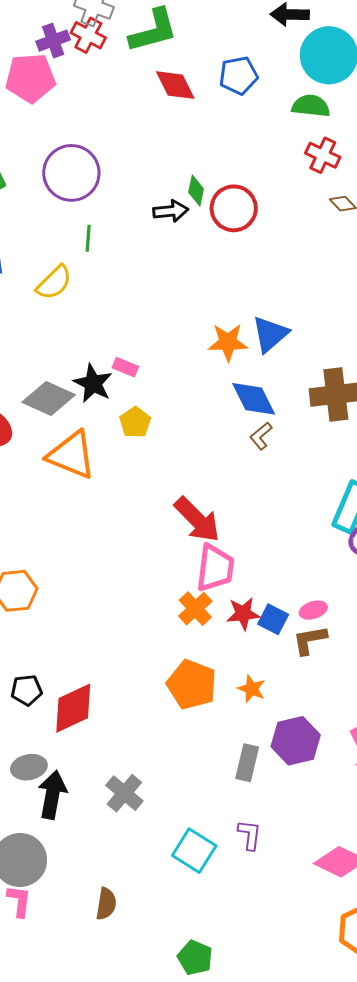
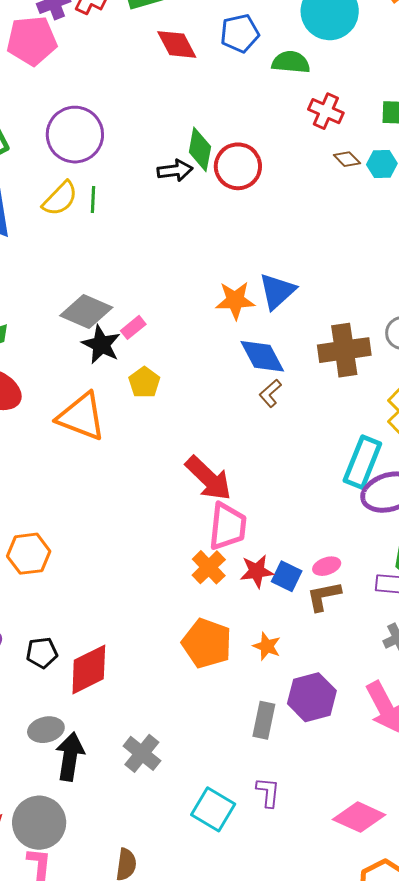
green semicircle: (311, 106) -> (291, 62), moved
green diamond: (196, 191) -> (200, 149), size x1.4
yellow semicircle: (54, 283) -> (60, 199), moved
pink rectangle: (125, 367) -> (133, 327), turned -60
gray diamond: (49, 399) -> (86, 312), moved

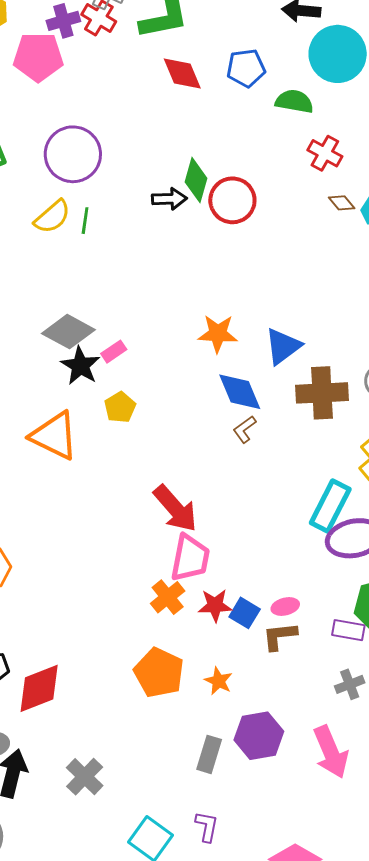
blue triangle: (277, 291) -> (283, 346), moved

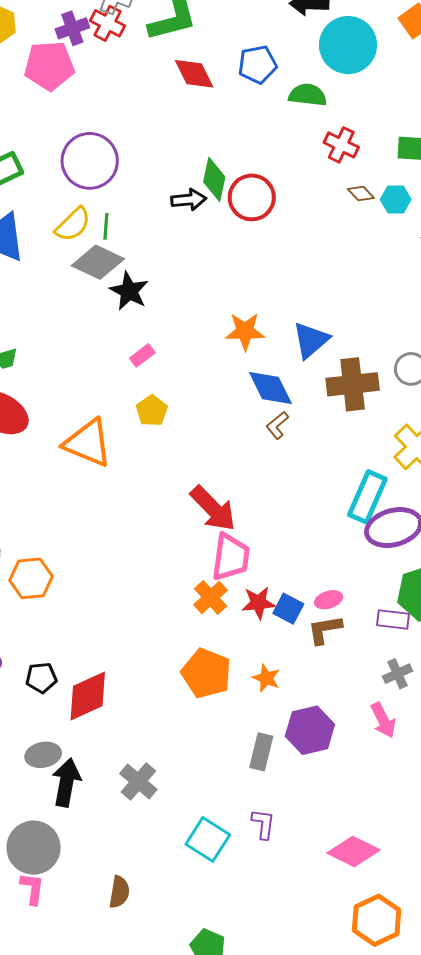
gray diamond: (68, 332) -> (98, 262), moved
black star: (80, 366) -> (129, 291), moved
pink arrow: (331, 752) -> (383, 720), moved, size x0.7

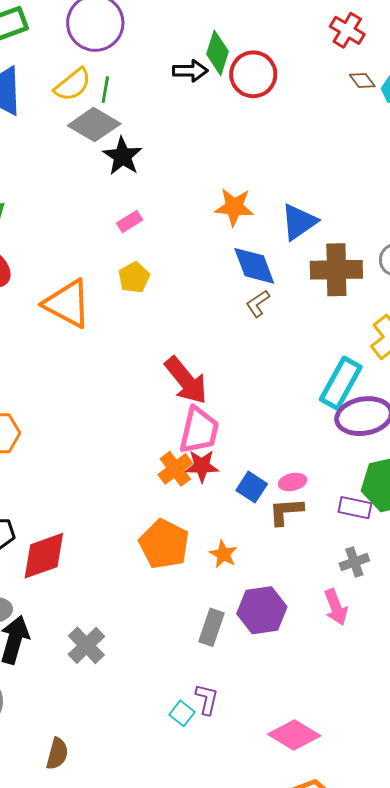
red star: (258, 603) -> (202, 466), moved
cyan square: (208, 839) -> (182, 713), moved, size x0.6

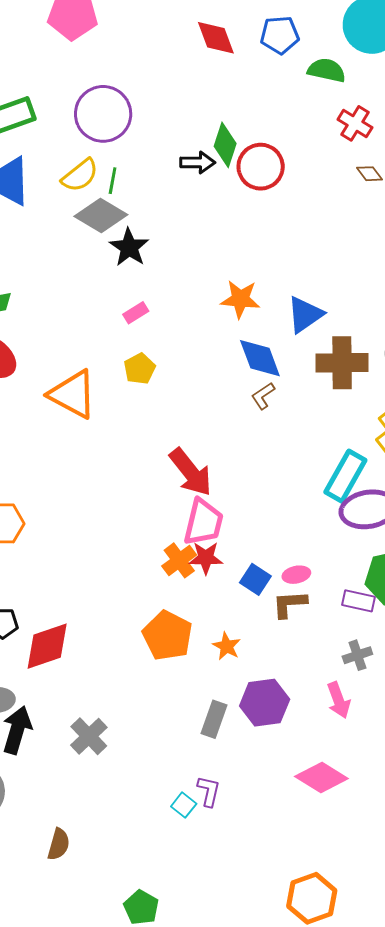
pink diamond: (294, 735) -> (321, 778), moved

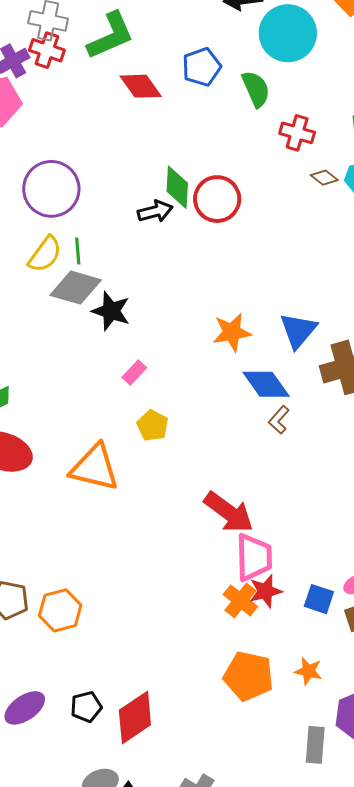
green semicircle: (327, 70) -> (256, 89), turned 69

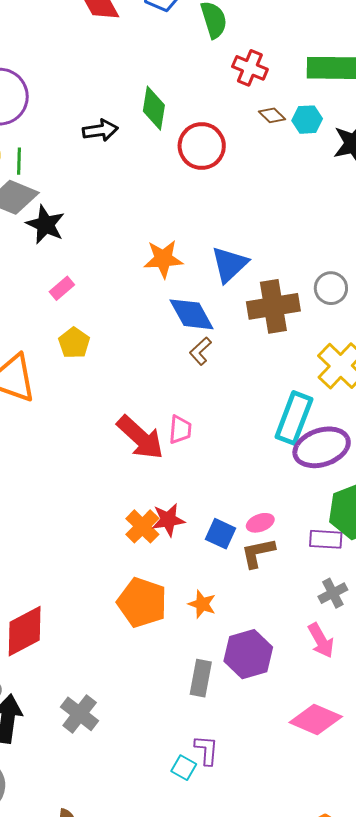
green diamond: (177, 187) -> (154, 108), moved
red circle: (217, 199) -> (202, 146), moved
pink trapezoid: (254, 557) -> (180, 430), moved, size x0.6

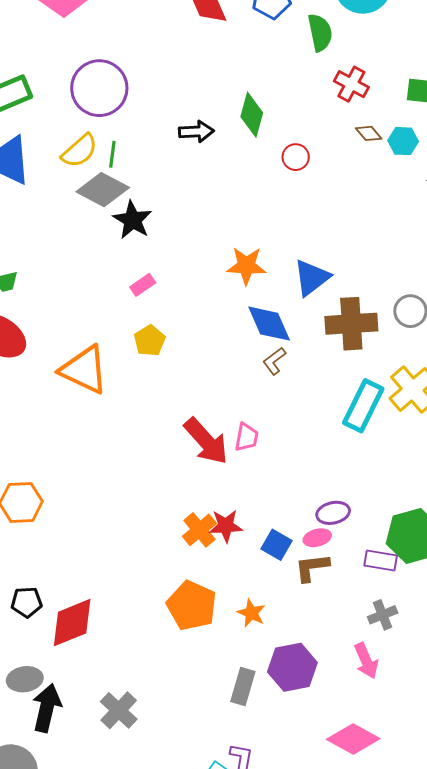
red circle: (202, 146) -> (296, 157), size x0.6
cyan rectangle: (294, 418) -> (363, 406), moved
purple ellipse: (322, 447) -> (333, 513), moved, size x0.6

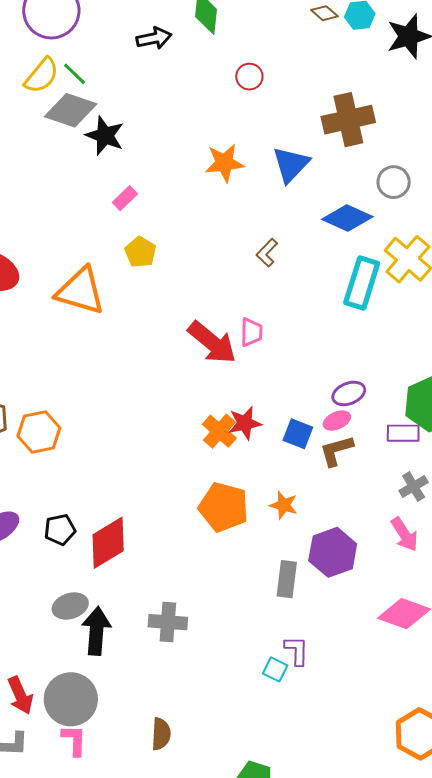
green line: (112, 154) -> (75, 74), turned -44
red circle: (296, 157) -> (249, 77), moved
blue diamond: (269, 324) -> (347, 218), moved, turned -33
brown cross: (351, 324) -> (348, 120), moved
gray cross: (119, 710) -> (168, 622), turned -30

